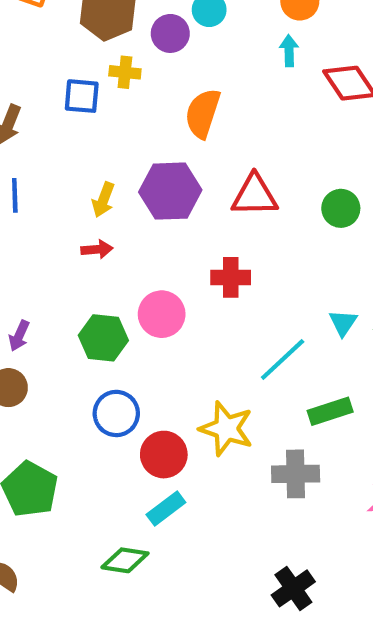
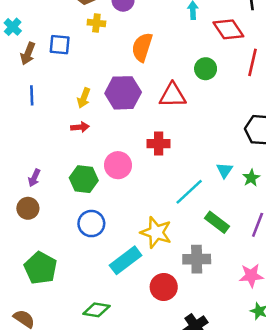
blue square: (82, 96) -> (60, 45), moved
green circle: (341, 208) -> (206, 69), moved
green rectangle: (330, 411) -> (217, 222), turned 55
red circle: (164, 455) -> (164, 287), moved
cyan rectangle: (166, 508) -> (126, 260), moved, size x1.4

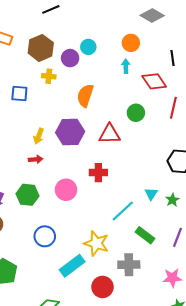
green hexagon: (84, 179) -> (28, 195), moved

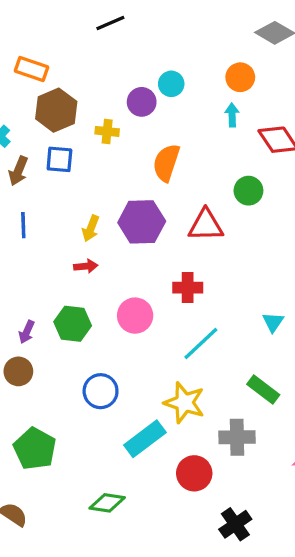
brown hexagon: (41, 48) -> (56, 110), moved
cyan line: (123, 211) -> (201, 343), moved

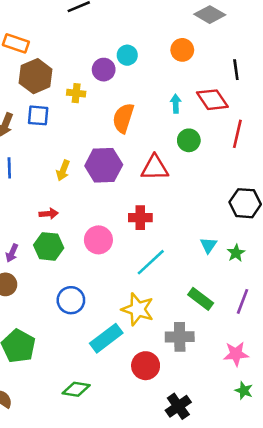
cyan arrow: (232, 115) -> (176, 104), moved
red arrow: (86, 266) -> (49, 214), moved

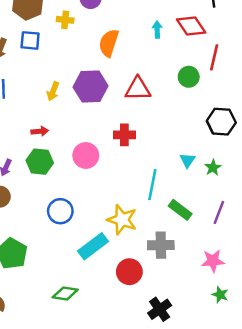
green circle: (189, 140) -> (189, 77), moved
cyan line: (151, 262) -> (152, 185), moved, turned -36

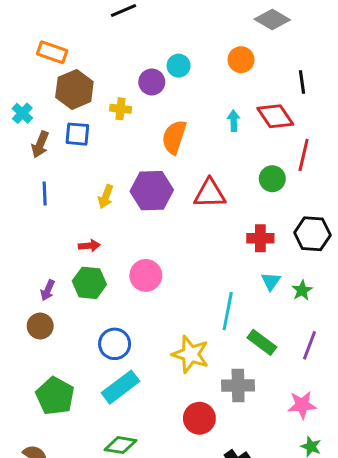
red cross: (124, 135) -> (260, 238), moved
cyan rectangle: (93, 246) -> (121, 387), moved

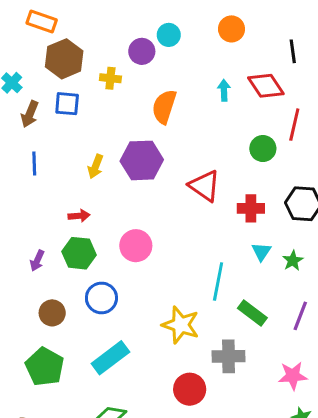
red triangle: (210, 194) -> (205, 186), moved, turned 36
brown circle: (40, 326) -> (52, 313), moved
blue circle: (115, 344) -> (101, 298), moved

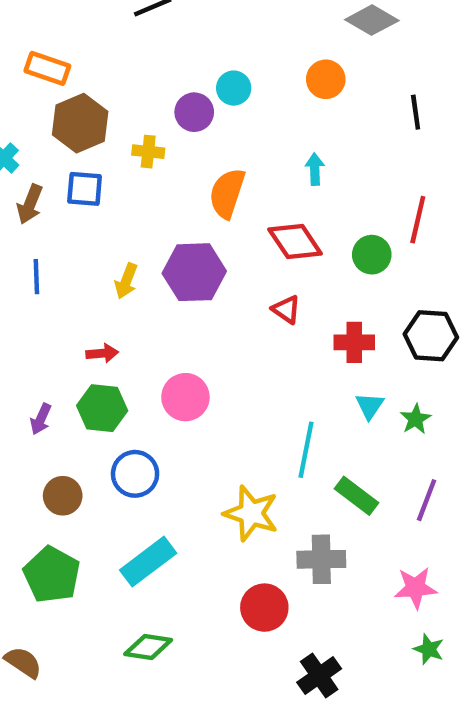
red diamond: (266, 86) -> (295, 241), moved
red triangle: (205, 186) -> (286, 309), size x0.6

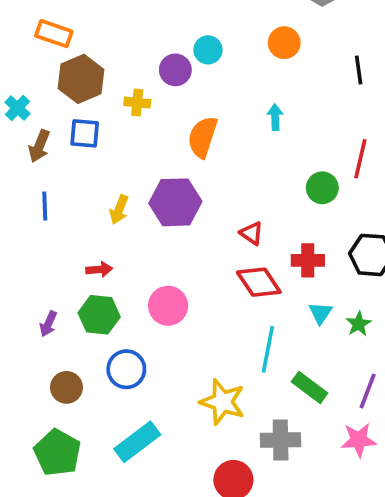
red diamond: (295, 241) -> (259, 282), moved
pink star: (416, 588) -> (359, 440), moved

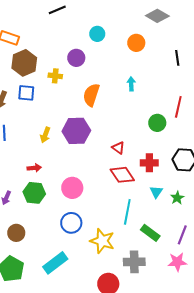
cyan circle: (208, 50) -> (97, 34), moved
blue circle: (126, 369) -> (71, 223), moved

